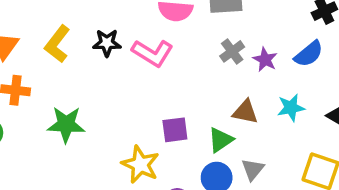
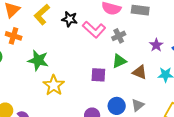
gray cross: (232, 51) -> (119, 36), moved
green triangle: (221, 140) -> (119, 61), moved
yellow star: (140, 164) -> (54, 85), moved

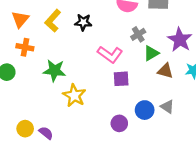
pink L-shape: (94, 29) -> (110, 54), moved
purple star: (156, 45) -> (180, 40), size x1.6
green triangle: (119, 61) -> (151, 53), moved
gray triangle: (138, 105) -> (167, 107), turned -40

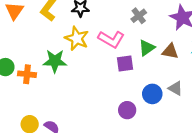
orange cross: (25, 47) -> (27, 74), moved
green triangle: (151, 53) -> (147, 48), moved
yellow star: (74, 95) -> (77, 38), moved

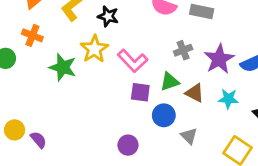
gray cross: (139, 16) -> (183, 50), moved
orange cross: (27, 74) -> (32, 35), moved
blue circle: (152, 94) -> (164, 115), moved

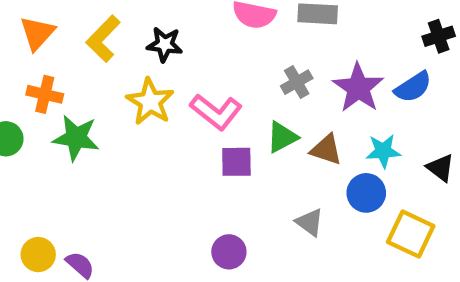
green star: (63, 67) -> (76, 138), moved
blue circle: (164, 115) -> (366, 193), moved
gray triangle: (189, 136) -> (310, 222), moved

